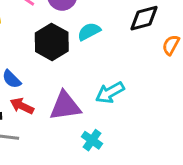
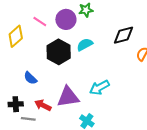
red arrow: (22, 106) -> (43, 105), moved

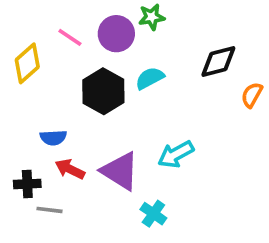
blue semicircle: (30, 78) -> (53, 138), turned -48
purple triangle: (68, 97) -> (120, 171), turned 40
red arrow: (43, 105) -> (70, 169), moved

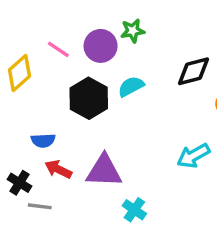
cyan arrow: (176, 154) -> (193, 156), moved
purple triangle: (120, 171) -> (104, 171), turned -30
black cross: (27, 184) -> (19, 183), turned 35

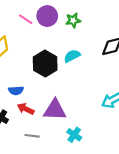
purple circle: (101, 46) -> (47, 16), moved
pink line: (58, 49) -> (26, 19), moved
gray line: (40, 206) -> (32, 136), moved

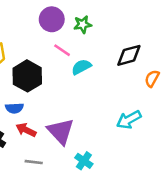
pink line: (26, 19) -> (62, 50), moved
black hexagon: (45, 63) -> (27, 76), moved
purple triangle: (55, 110) -> (61, 131), turned 45

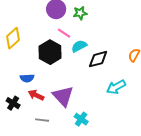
black diamond: (129, 55) -> (98, 59), moved
black hexagon: (27, 76) -> (50, 52), moved

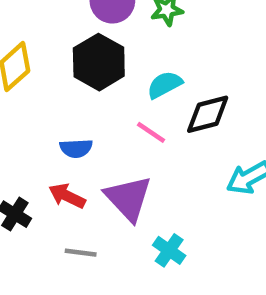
pink line: (64, 33) -> (151, 132), moved
black hexagon: (50, 52) -> (99, 62), moved
blue semicircle: (27, 78) -> (76, 148), moved

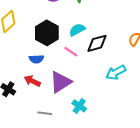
black hexagon: (99, 62) -> (47, 33), moved
purple triangle: (128, 198) -> (60, 82), turned 40
gray line: (81, 253) -> (45, 113), moved

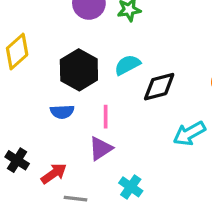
pink line: (71, 52) -> (106, 117), moved, turned 56
red arrow: (32, 81) -> (54, 174), moved, turned 119
purple triangle: (60, 82) -> (101, 148), size x0.7

